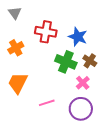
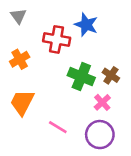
blue star: (78, 37) -> (86, 25), moved
pink line: (47, 103) -> (58, 127), turned 49

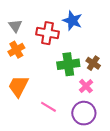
gray triangle: (18, 16) -> (15, 26), moved
green cross: (81, 77) -> (68, 64), turned -30

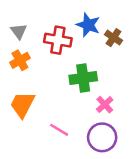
brown cross: (93, 63) -> (113, 38), moved

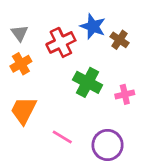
red cross: (58, 40) -> (61, 42), turned -36
green cross: (83, 78) -> (88, 82), turned 36
pink cross: (105, 105) -> (125, 94), moved, turned 30

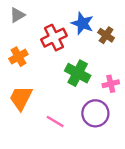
gray triangle: (20, 33) -> (17, 15), moved, turned 35
purple circle: (108, 145) -> (95, 113), moved

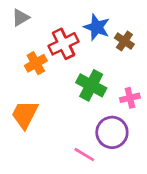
orange cross: (18, 57) -> (36, 63), moved
pink line: (55, 122) -> (84, 155), moved

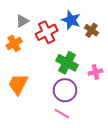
gray triangle: (21, 18) -> (22, 21), moved
orange cross: (36, 63) -> (14, 43), moved
purple circle: (112, 132) -> (65, 90), moved

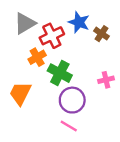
gray triangle: (22, 21) -> (25, 23), size x1.5
orange cross: (14, 43) -> (37, 57), moved
green cross: (67, 63) -> (60, 73), moved

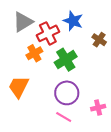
brown cross: (101, 34) -> (99, 40), moved
green cross: (60, 73) -> (66, 60), moved, turned 30
pink cross: (106, 80) -> (98, 108), moved

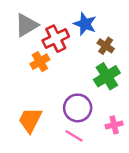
brown cross: (99, 40) -> (106, 46), moved
green cross: (66, 60) -> (107, 76), moved
orange trapezoid: (19, 87) -> (30, 120), moved

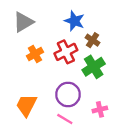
red cross: (56, 39) -> (66, 52), moved

